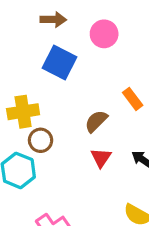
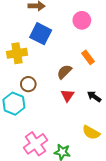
pink circle: (104, 34) -> (82, 20), moved
yellow cross: (23, 112) -> (17, 53), moved

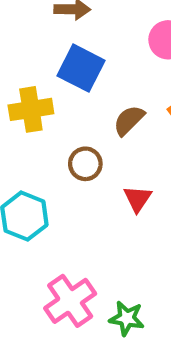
brown semicircle: (64, 72) -> (129, 120), moved
brown circle: (28, 84) -> (85, 164), moved

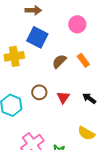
brown circle: (85, 164) -> (39, 92), moved

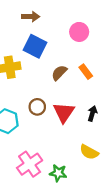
red triangle: (63, 97) -> (64, 112), size x1.5
black arrow: (89, 98) -> (92, 113), turned 72

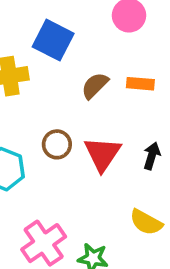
orange rectangle: (86, 72) -> (140, 84), turned -48

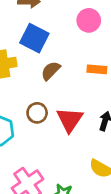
brown semicircle: (95, 86) -> (51, 71), moved

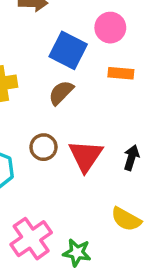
blue square: (34, 38) -> (68, 50), moved
orange rectangle: (97, 69) -> (121, 73), moved

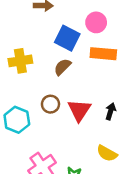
orange rectangle: (121, 73) -> (103, 54), size x1.5

